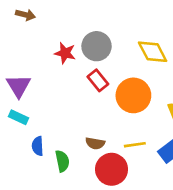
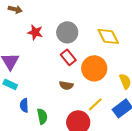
red star: (65, 53) -> (35, 32), moved
brown semicircle: (95, 143) -> (66, 85), moved
yellow line: (135, 145) -> (95, 104), turned -35

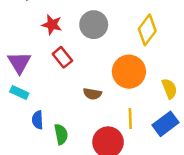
yellow diamond: (108, 36) -> (147, 30), turned 65
red rectangle: (68, 57) -> (62, 57), moved
yellow line: (95, 104) -> (130, 119), turned -49

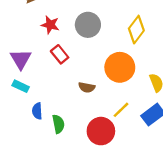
yellow line: (130, 119) -> (121, 110), turned 48

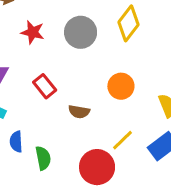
yellow diamond: (136, 30) -> (128, 23), moved
red rectangle: (60, 54) -> (45, 86), moved
orange circle: (120, 67) -> (121, 86), size x0.7

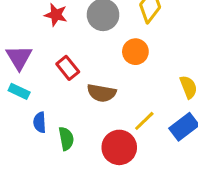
orange circle: (121, 86) -> (135, 52), moved
brown semicircle: (79, 112) -> (102, 93), size x1.4

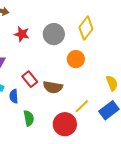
red rectangle: (68, 68) -> (30, 79), moved
blue semicircle: (40, 122) -> (14, 96), moved

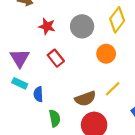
red rectangle: (30, 79) -> (56, 58), moved
brown semicircle: (53, 87) -> (85, 99), moved, turned -30
yellow line: (82, 106) -> (113, 89), moved

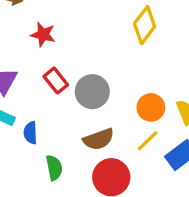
gray circle: (82, 26) -> (92, 92), moved
orange circle: (106, 54) -> (151, 107), moved
yellow line: (113, 89) -> (148, 141), moved

